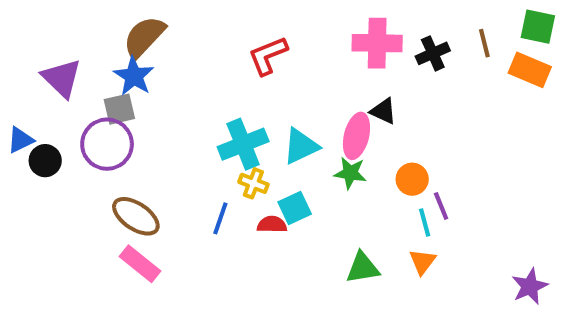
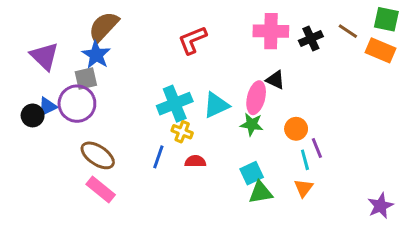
brown line: (484, 43) -> (348, 31), turned -42
blue triangle: (20, 140) -> (47, 107), moved
cyan square: (295, 208) -> (252, 173), moved

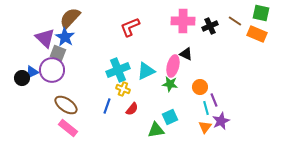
purple triangle: (44, 56) -> (45, 38), moved
gray square: (86, 78) -> (58, 53), turned 35
red semicircle: (195, 161) -> (132, 109), turned 128
green triangle: (261, 192) -> (156, 130), moved
purple star: (380, 206) -> (221, 121), moved

